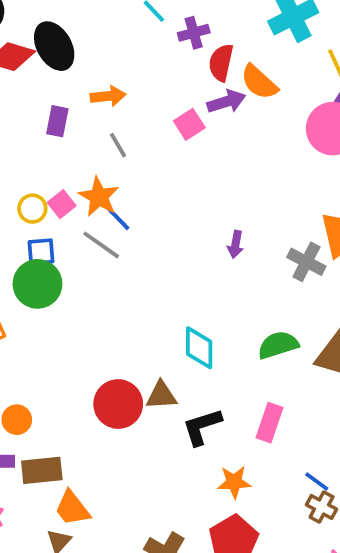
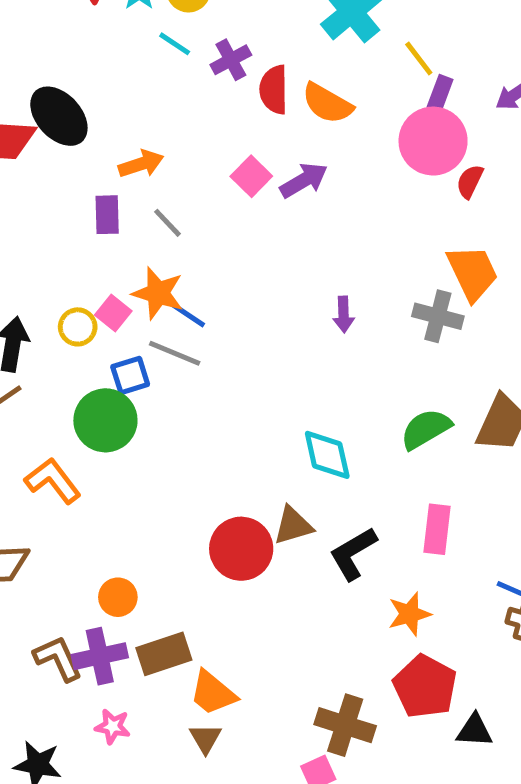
purple arrow: (226, 102) -> (304, 180), moved
purple rectangle: (57, 121) -> (107, 215), moved
blue square: (41, 252) -> (130, 376), moved

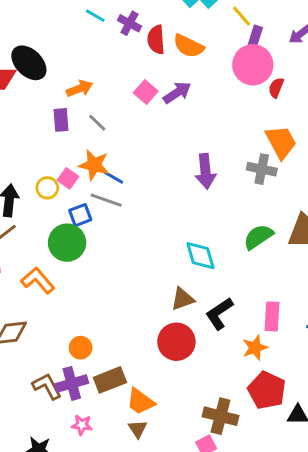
purple cross: (231, 60) -> (129, 23), turned -30
purple arrow: (344, 314) -> (205, 171), size x1.6
pink rectangle: (437, 529) -> (272, 316), moved
red circle: (241, 549) -> (176, 342), moved

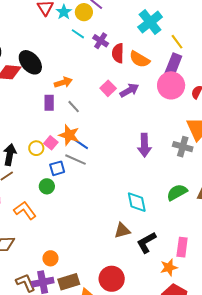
purple rectangle: (255, 36) -> (173, 65), moved, size x1.6
pink circle: (253, 65) -> (171, 85), moved
green circle: (67, 243) -> (47, 186), size x0.6
red circle: (176, 342) -> (112, 279), moved

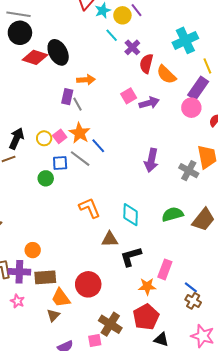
pink circle: (171, 85) -> (191, 108), size x0.7
gray line: (74, 107) -> (77, 104), moved
blue line: (81, 144) -> (98, 146), moved
orange L-shape: (25, 210) -> (90, 208), moved

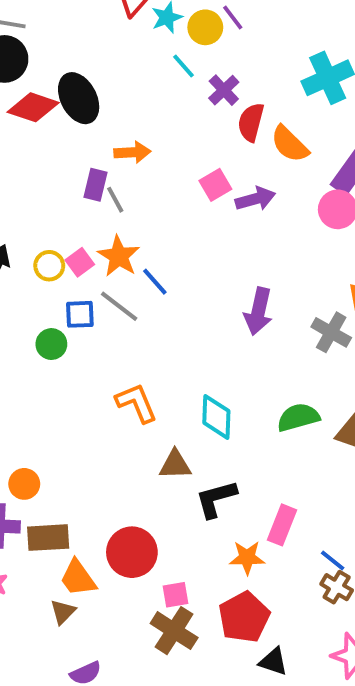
pink square: (95, 340) -> (175, 595), moved

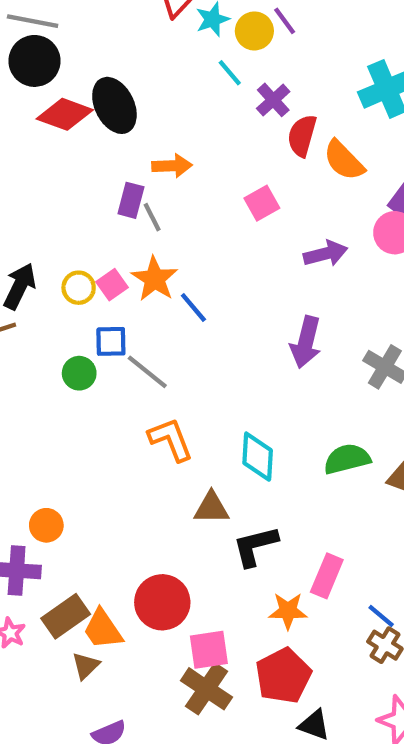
purple arrow: (255, 199) -> (325, 254), moved
gray line: (119, 306) -> (147, 372), moved
brown rectangle: (48, 538) -> (66, 616), moved, turned -33
pink square: (175, 595) -> (209, 650), size x1.4

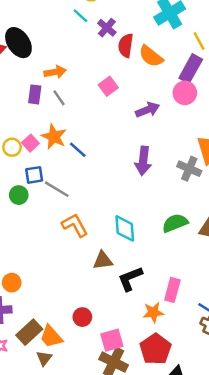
gray line: (152, 217) -> (59, 98), moved
red circle: (162, 602) -> (82, 317), size x0.6

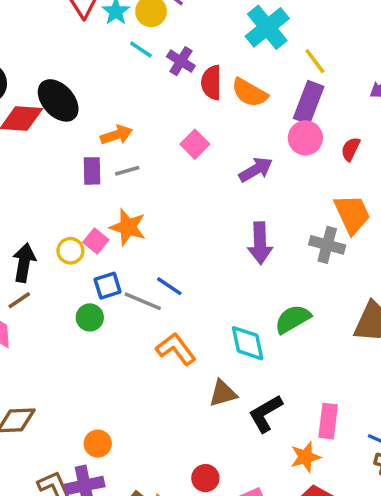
gray line: (59, 98) -> (127, 171), turned -63
blue line: (78, 150) -> (169, 286), moved
green semicircle: (175, 223) -> (293, 319), moved

